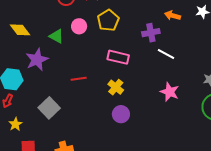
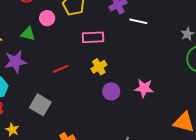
purple star: (37, 60) -> (15, 62), turned 30
yellow cross: (116, 87) -> (99, 67), turned 35
pink star: (170, 92) -> (144, 88), moved

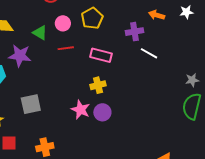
red line: (61, 69) -> (66, 48), moved
pink star: (144, 88) -> (81, 110), moved
gray square: (40, 105) -> (31, 104), turned 30

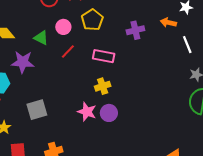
orange arrow: (157, 15) -> (168, 23), moved
red line: (66, 48) -> (68, 52), turned -35
white line: (149, 53) -> (187, 45), moved, turned 42

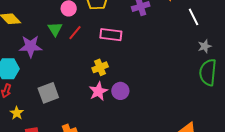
green triangle: (41, 38) -> (55, 29), moved, turned 35
yellow cross: (103, 86) -> (100, 67), moved
pink star: (87, 112) -> (98, 91), turned 30

